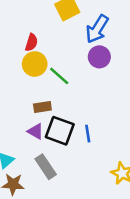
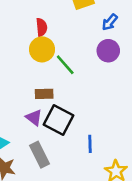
blue arrow: (97, 29) -> (110, 22), size x0.6
red semicircle: (31, 42) -> (42, 27), turned -30
blue line: (88, 134) -> (90, 144), moved

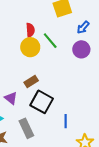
green line: (65, 65) -> (50, 41), moved
brown rectangle: (44, 94) -> (31, 82), turned -32
purple triangle: (34, 118) -> (11, 98), moved

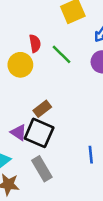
yellow circle: (30, 47) -> (20, 65), moved
black square: (42, 102) -> (39, 133), moved

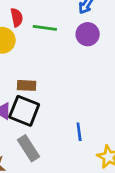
green line: (61, 54) -> (45, 28), turned -35
brown rectangle: (42, 109) -> (27, 85), turned 42

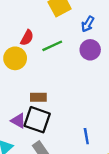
red semicircle: (17, 17) -> (27, 38), turned 42
green line: (45, 28) -> (52, 46), turned -30

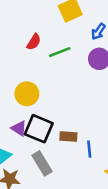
yellow circle: (15, 58) -> (27, 94), moved
brown rectangle: (38, 97) -> (68, 136), moved

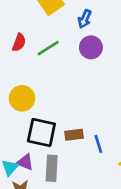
purple triangle: (19, 128) -> (25, 162), moved
gray rectangle: (42, 163) -> (52, 168), turned 45

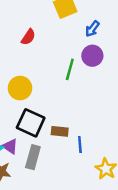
green line: (48, 48) -> (70, 69), moved, turned -55

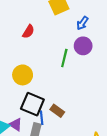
brown rectangle: (60, 131) -> (57, 111), turned 32
blue line: (80, 144) -> (42, 118), moved

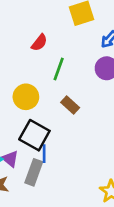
green line: (64, 58) -> (59, 69), moved
brown rectangle: (57, 111) -> (70, 105), moved

